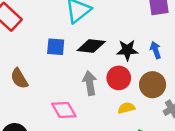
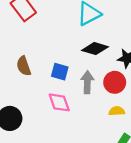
blue square: (56, 47) -> (60, 72), moved

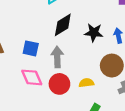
black diamond: (95, 49) -> (63, 25), turned -45
red circle: (115, 82) -> (59, 84), moved

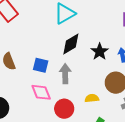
black star: (94, 33) -> (100, 52), turned 30
red circle: (59, 84) -> (64, 109), moved

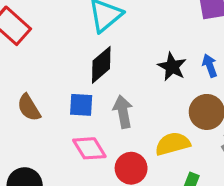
black diamond: (71, 44) -> (101, 65), moved
yellow semicircle: (92, 98) -> (173, 144), size x1.5

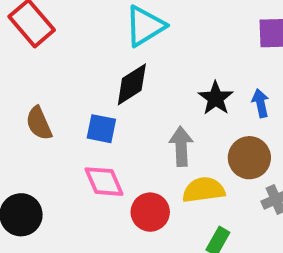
gray arrow: (123, 112) -> (181, 146), moved

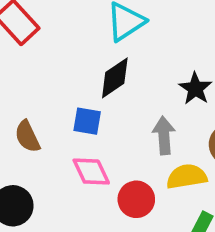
brown semicircle: (39, 123) -> (27, 136), moved

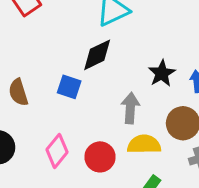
pink diamond: (91, 172) -> (57, 151), moved, turned 56

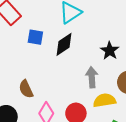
blue square: (69, 87) -> (35, 37), moved
brown semicircle: (18, 92) -> (26, 89), moved

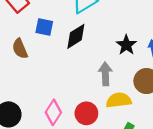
brown semicircle: (26, 89) -> (20, 49), moved

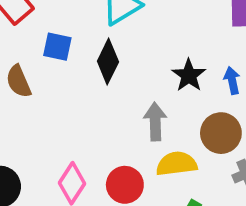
black diamond: (76, 36) -> (108, 61), turned -32

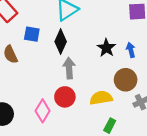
gray arrow: (155, 122) -> (69, 68), moved
red circle: (125, 185) -> (65, 97), moved

